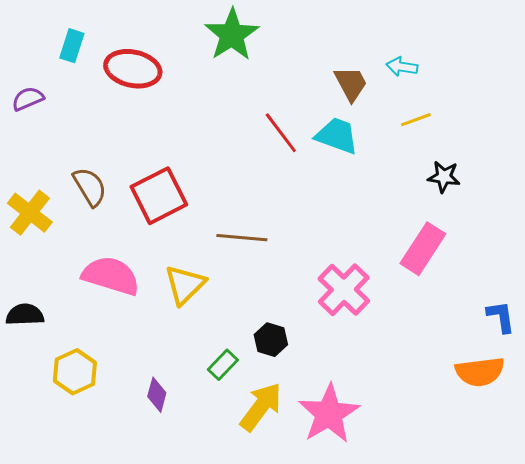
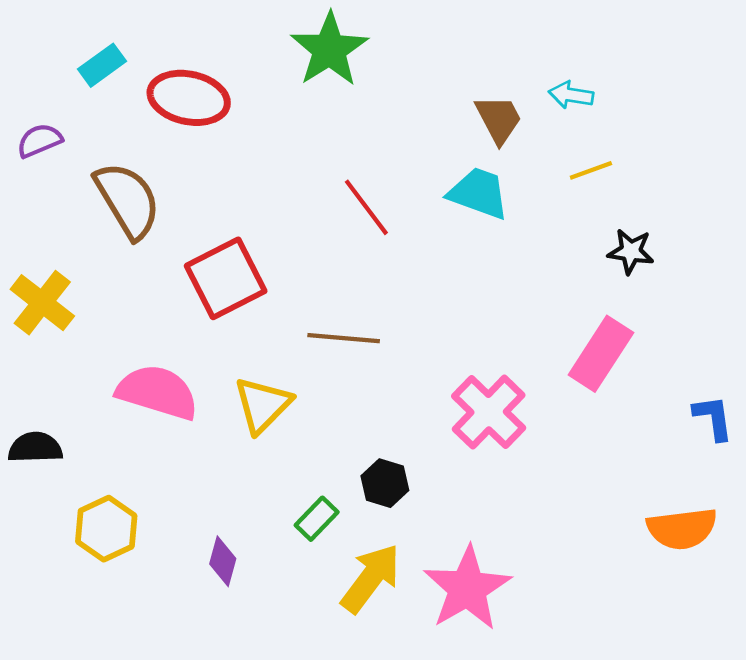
cyan rectangle: (72, 46) -> (102, 65), turned 36
red line: (281, 133) -> (366, 207), moved
brown semicircle: (90, 187) -> (128, 200), moved, size x1.4
blue L-shape: (501, 317) -> (713, 418), moved

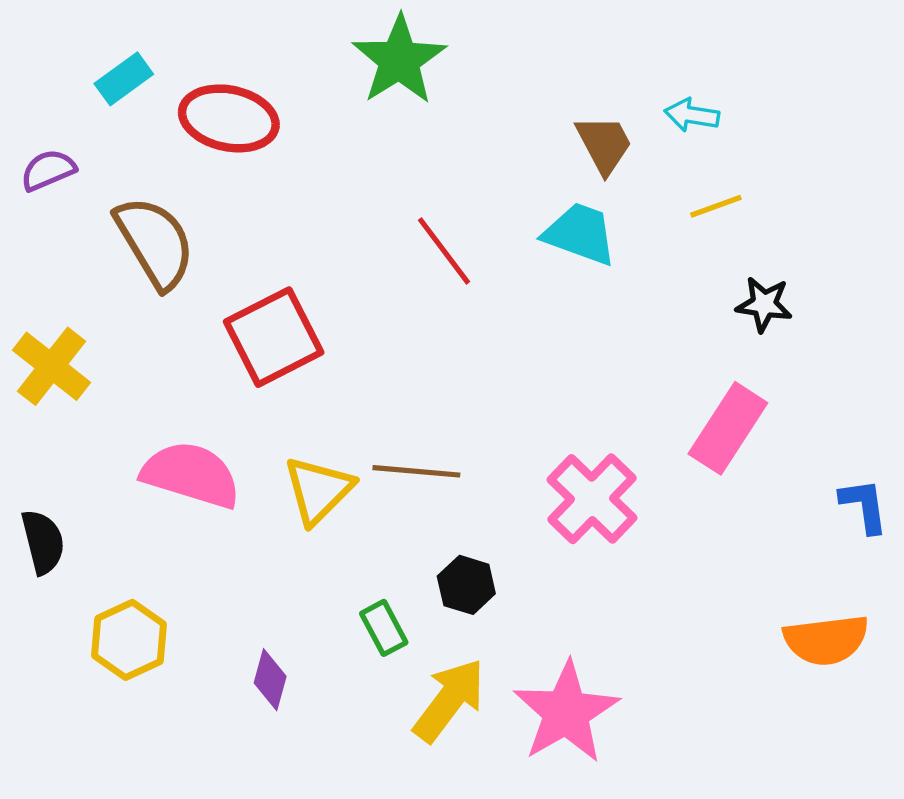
brown line: (344, 338) -> (416, 471), moved
black semicircle: (35, 448) -> (43, 542), turned 78
green rectangle: (317, 519) -> (384, 628), turned -72

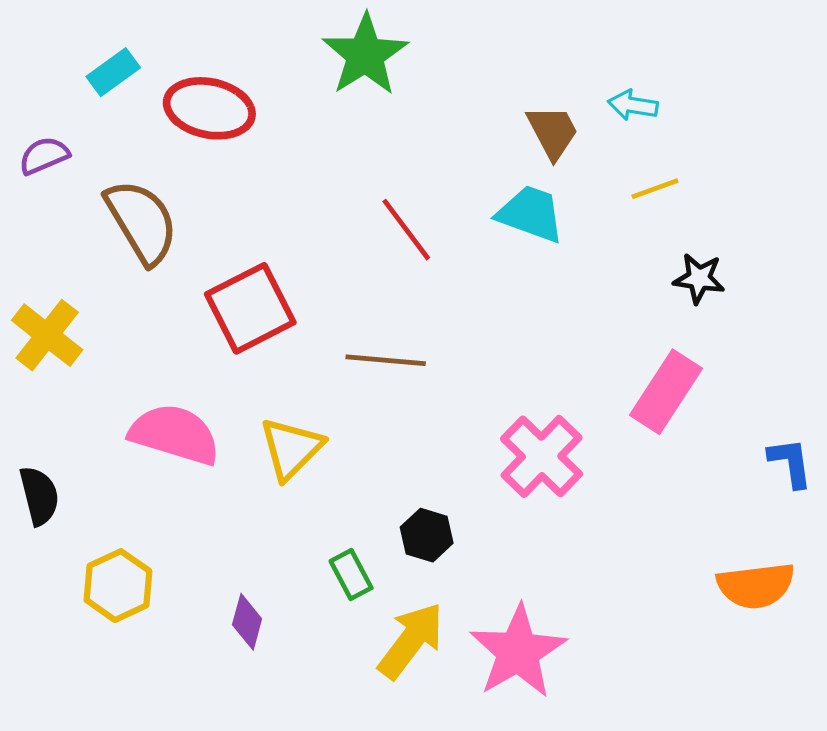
brown line: (416, 471) -> (386, 360), moved

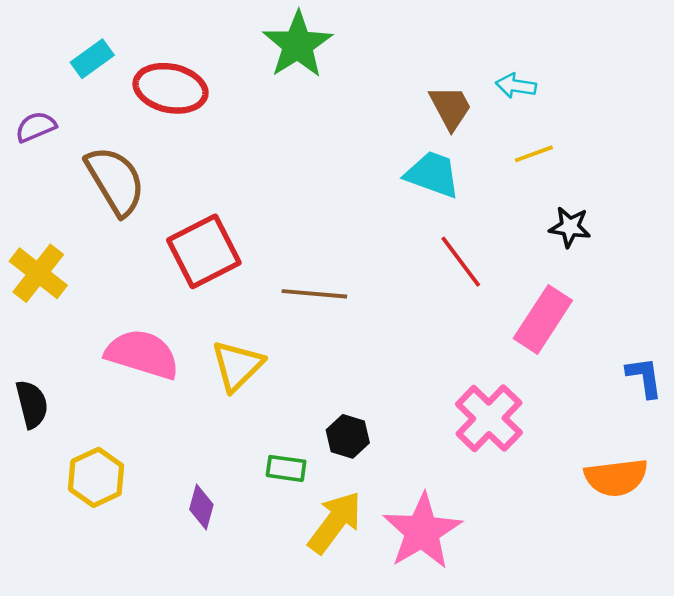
red line: (406, 230) -> (461, 262), moved
pink cross: (542, 456) -> (489, 418), moved
green rectangle: (351, 574) -> (286, 468), turned -54

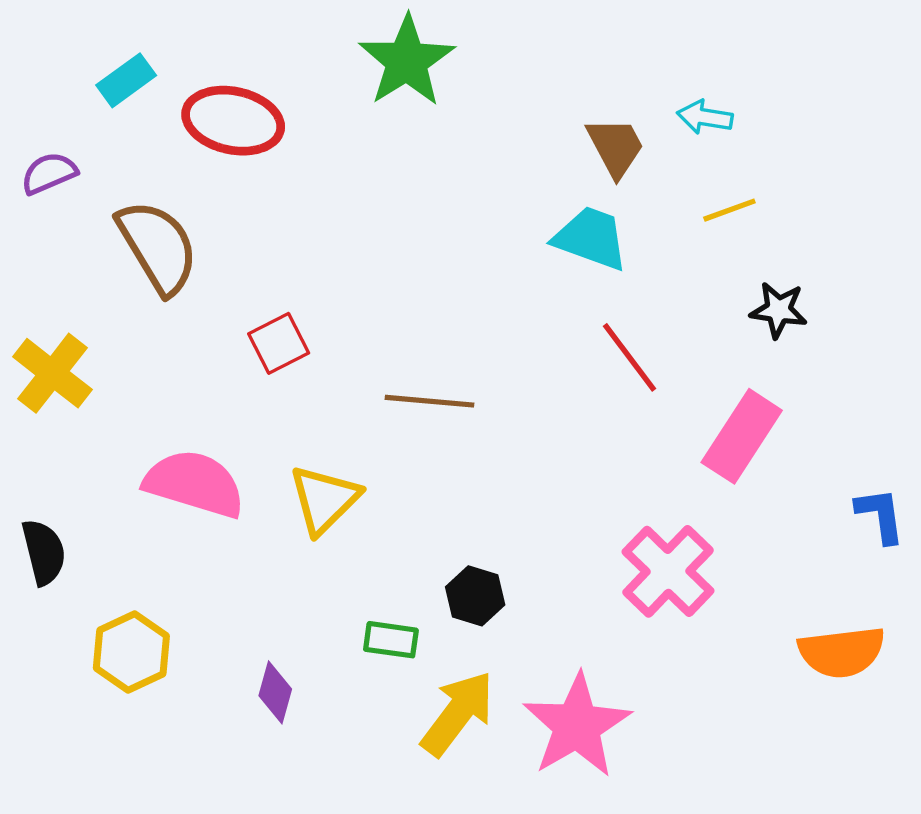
red square: (204, 251) -> (279, 343), size x0.6

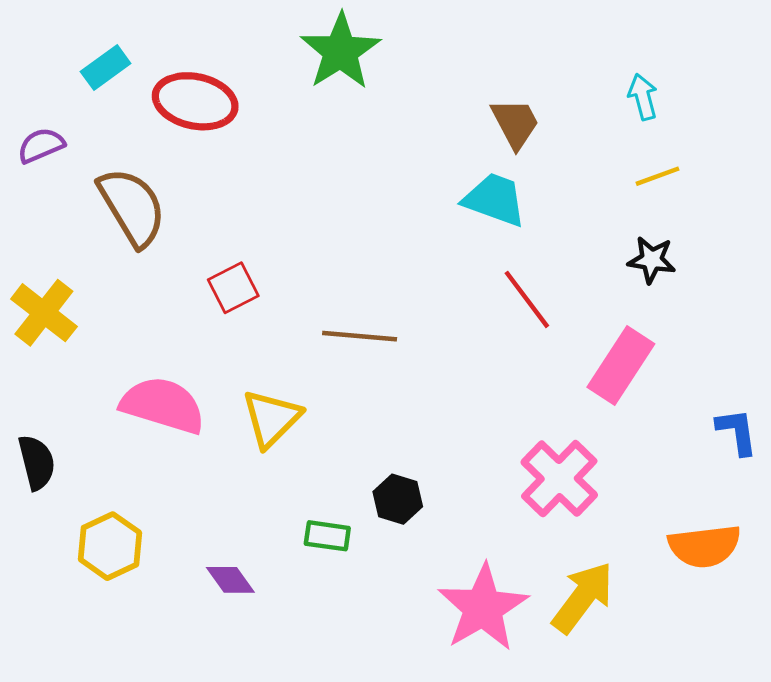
cyan arrow: (705, 117) -> (643, 97), moved, turned 66
yellow line: (729, 210) -> (658, 176), moved
purple diamond: (275, 692) -> (230, 580), turned -51
yellow arrow: (458, 713) -> (583, 597), moved

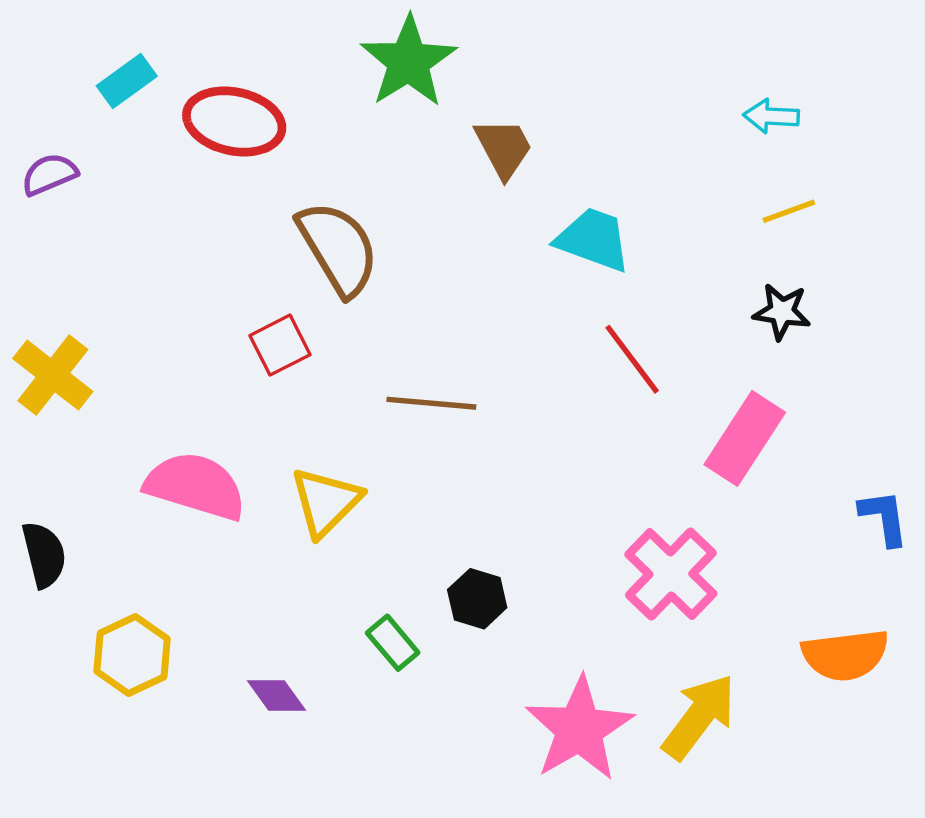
cyan arrow: (643, 97) -> (771, 116), turned -72
brown trapezoid: (515, 123) -> (504, 148), moved
brown semicircle: (132, 207) -> (338, 248), moved
green rectangle: (327, 536) -> (393, 643), turned 42

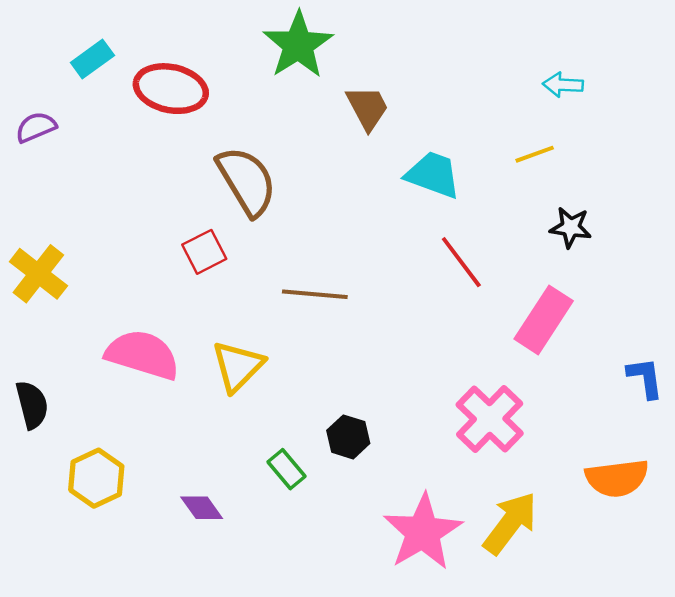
yellow line: (789, 211) -> (535, 154), moved

